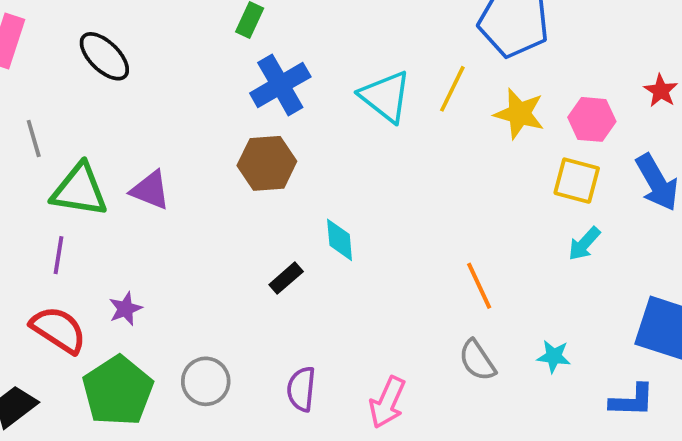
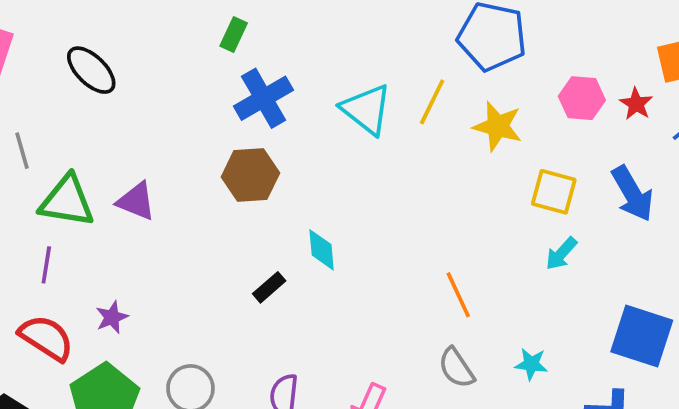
pink hexagon: (592, 119) -> (582, 98), moved

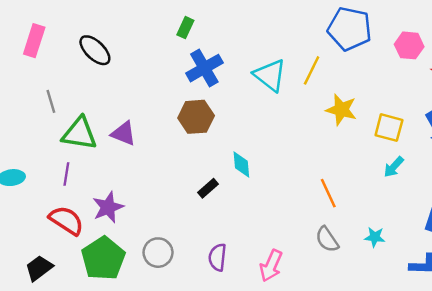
pink hexagon: (582, 98) -> (409, 45), moved
yellow star: (498, 126) -> (341, 110), moved
purple star: (112, 317) -> (108, 207), size x1.5

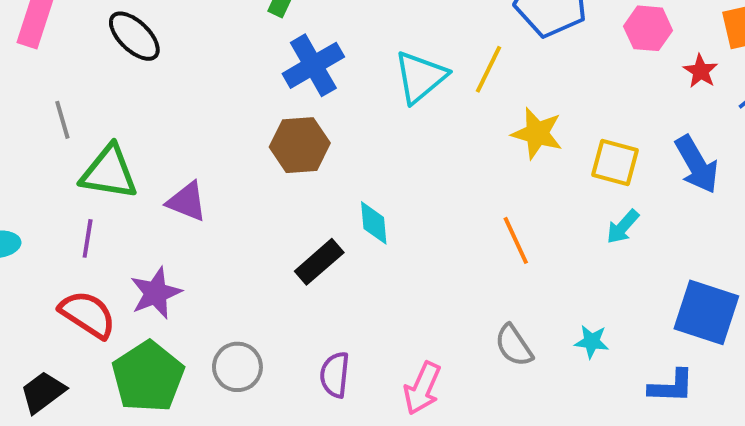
cyan triangle: (270, 75) -> (420, 77), turned 42
purple triangle: (123, 134) -> (187, 201), moved
black rectangle: (208, 188) -> (319, 262), size x1.4
orange line: (328, 193) -> (516, 240), moved

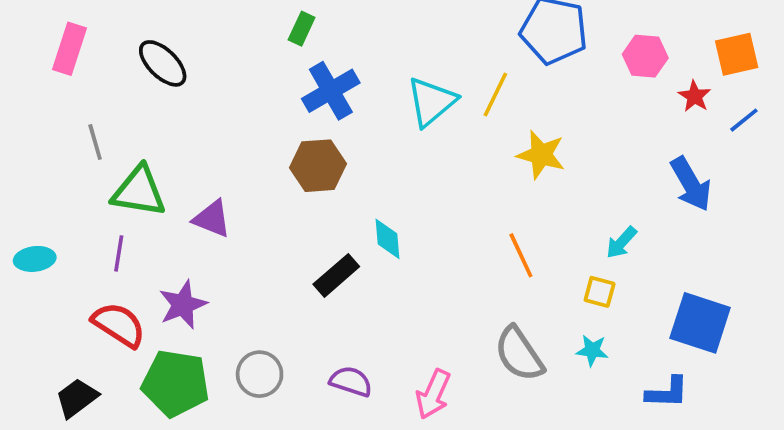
yellow square: (615, 163) -> (600, 292), moved, size x0.7
gray semicircle: (514, 345) -> (519, 354), size x1.4
purple semicircle: (335, 375) -> (351, 381), turned 102
green pentagon: (148, 377) -> (175, 383), turned -30

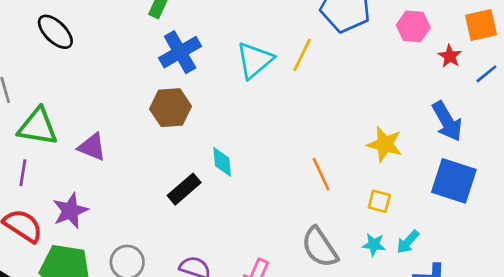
yellow star: (541, 155) -> (385, 144), moved
cyan arrow: (621, 243) -> (408, 242), moved
blue square: (700, 323) -> (454, 181), moved

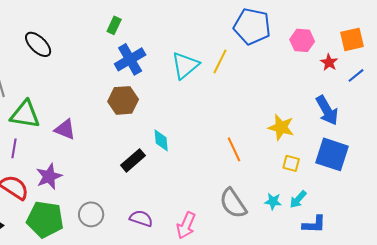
yellow square: (379, 201) -> (291, 163), moved

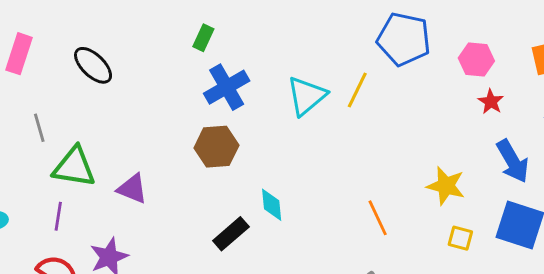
red star: (329, 62) -> (491, 102), moved

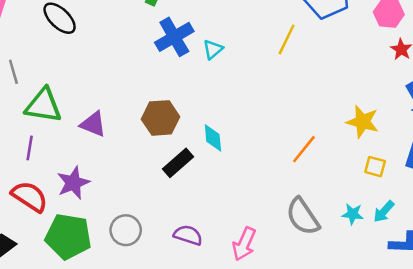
cyan triangle: (306, 96) -> (213, 49), moved, size x0.6
brown hexagon: (216, 147) -> (161, 118), moved
orange line: (378, 218) -> (304, 149), turned 64

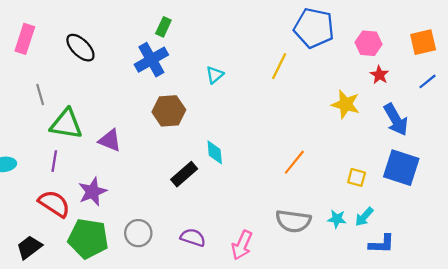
blue cross: (174, 37) -> (151, 60), moved
brown hexagon: (161, 118) -> (169, 111), moved
yellow star: (363, 122) -> (346, 104), moved
gray semicircle: (303, 216) -> (293, 221), turned -48

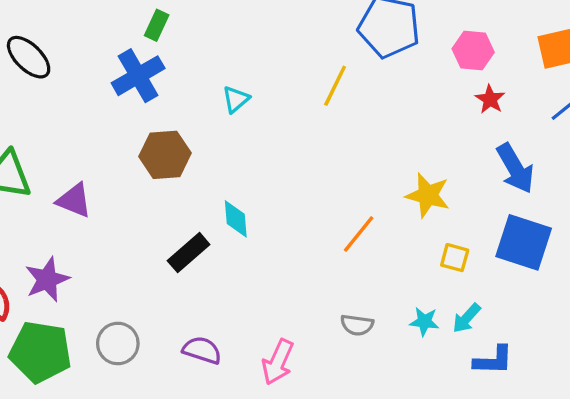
yellow star: (346, 104) -> (428, 195), moved
gray semicircle: (293, 221) -> (357, 325), size x0.6

